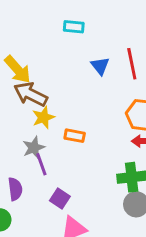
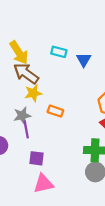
cyan rectangle: (74, 27) -> (59, 52), moved
purple square: (60, 198) -> (36, 158), turned -35

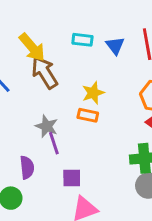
brown arrow: (26, 73) -> (45, 72), turned 30
yellow star: (33, 93) -> (93, 93), moved
gray star: (22, 116) -> (47, 126), turned -30

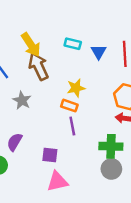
gray star: (47, 126) -> (22, 100), moved
purple line: (54, 143) -> (72, 126), moved
purple semicircle: (27, 167) -> (15, 142), turned -150

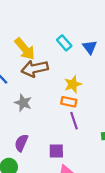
cyan rectangle: (73, 44) -> (64, 43), turned 42
brown arrow: (39, 66) -> (35, 69), turned -70

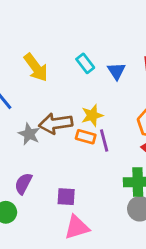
brown arrow: (35, 69) -> (56, 123), moved
purple line: (74, 121) -> (104, 141), moved

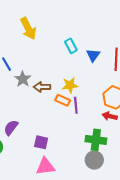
yellow arrow: (36, 67) -> (28, 29), moved
brown arrow: (56, 123) -> (42, 87), size x0.7
gray star: (29, 134) -> (23, 79), moved

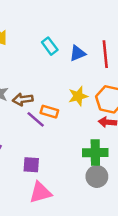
blue triangle: (93, 55) -> (78, 53), turned 40
yellow star: (70, 85) -> (78, 96), moved
purple line: (76, 105) -> (36, 119), moved, turned -35

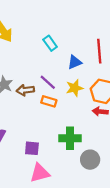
blue triangle: (78, 53) -> (75, 62), moved
purple line: (36, 119) -> (48, 82), moved
green cross: (95, 153) -> (70, 138), moved

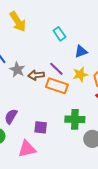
orange rectangle: (49, 101) -> (57, 86), size x1.5
pink triangle: (40, 173) -> (27, 149), moved

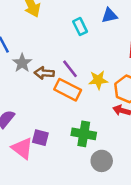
blue triangle: (81, 51) -> (109, 15), moved
pink triangle: (27, 149) -> (22, 148), moved, turned 42

